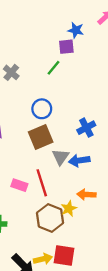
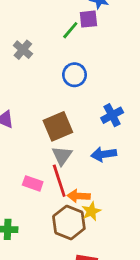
green line: (53, 68) -> (70, 30), moved
blue circle: (42, 109) -> (74, 75), moved
gray triangle: (61, 157) -> (62, 156), moved
orange arrow: (86, 194) -> (79, 196), moved

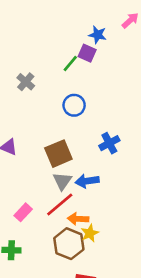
purple square: (88, 19) -> (87, 53), turned 30
blue arrow: (104, 154) -> (87, 181), moved
red line: (59, 181) -> (60, 204), turned 68
pink rectangle: (33, 183) -> (23, 212), moved, turned -66

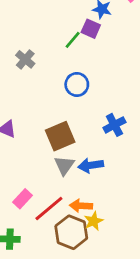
red line: (60, 204) -> (49, 209), moved

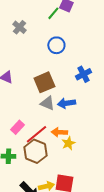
gray triangle: (64, 165) -> (47, 103), turned -42
brown hexagon: (71, 232) -> (35, 151), moved

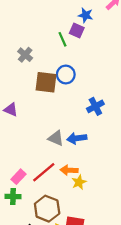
green line: (53, 13) -> (62, 39), turned -64
brown square: (44, 82) -> (46, 82), moved, turned 30
pink rectangle: (17, 127) -> (19, 177), moved
brown hexagon: (35, 151) -> (47, 209), moved

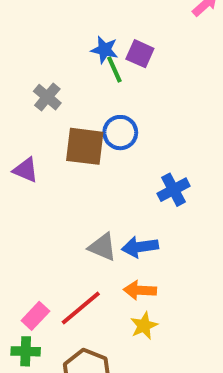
blue star: (86, 15) -> (104, 50), moved
purple triangle: (11, 110) -> (26, 170), moved
orange arrow: (69, 170) -> (140, 290), moved

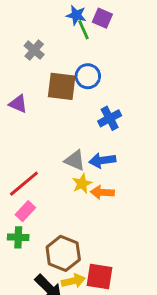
blue cross: (173, 190) -> (110, 118), moved
red line: (81, 308) -> (24, 184), moved
yellow star: (144, 326) -> (82, 184), moved

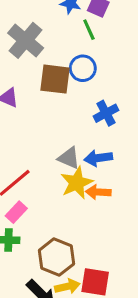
green line: (83, 30) -> (89, 30), moved
gray cross: (34, 50) -> (26, 40), size x1.6
yellow star: (82, 184) -> (77, 183), size x1.5

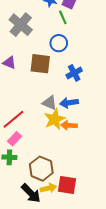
brown square: (55, 79) -> (40, 64), moved

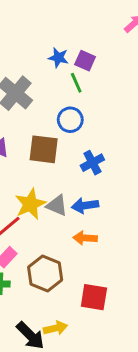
yellow star: (55, 119) -> (30, 204), moved
brown hexagon: (41, 169) -> (45, 273), moved
red square: (67, 185) -> (94, 297), moved

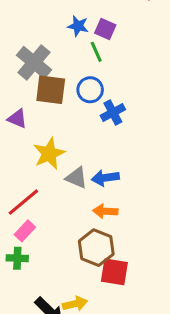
brown square: (44, 149) -> (51, 90), moved
blue cross: (92, 163) -> (113, 113), moved
yellow star: (30, 204) -> (49, 154), moved
brown hexagon: (45, 273) -> (96, 248), moved

